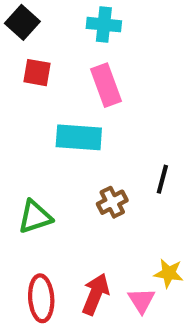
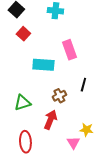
red square: (37, 73) -> (23, 34), turned 32
pink rectangle: (106, 85) -> (69, 50), moved
red arrow: (96, 294) -> (50, 120), moved

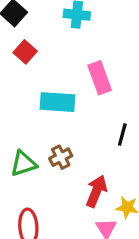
brown cross: (59, 96) -> (61, 157), moved
red arrow: (50, 120) -> (96, 191), moved

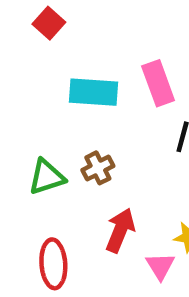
pink rectangle: (100, 78) -> (158, 83), moved
red arrow: (96, 191) -> (120, 230), moved

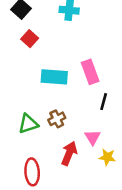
pink triangle: (160, 266) -> (93, 137), moved

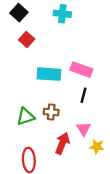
pink rectangle: (90, 72) -> (81, 70), turned -50
black line: (104, 102) -> (84, 95), moved
brown cross: (57, 119) -> (51, 112), turned 32

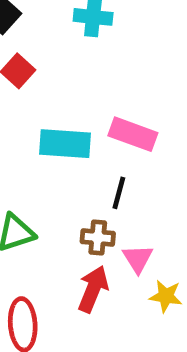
black line: (84, 95) -> (119, 193), moved
brown cross: (51, 112) -> (98, 237), moved

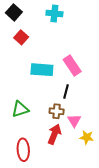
pink rectangle: (133, 134) -> (72, 66), turned 36

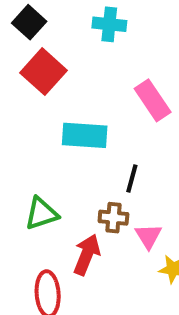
red square: (21, 37) -> (44, 72), size x1.5
pink rectangle: (72, 66) -> (153, 100), moved
red arrow: (54, 134) -> (87, 255), moved

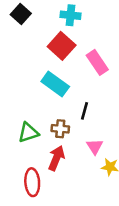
red square: (44, 72) -> (62, 46), moved
cyan rectangle: (85, 135) -> (55, 84), turned 32
brown cross: (113, 218) -> (60, 129), moved

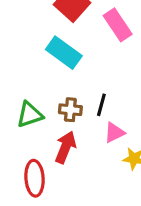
black line: (84, 111) -> (101, 105), moved
pink triangle: (95, 147) -> (114, 133), turned 36

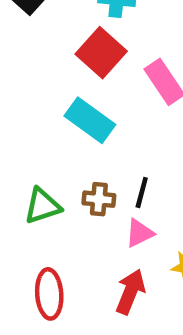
pink triangle: (114, 133) -> (139, 233), moved
red arrow: (65, 147) -> (130, 292), moved

